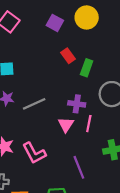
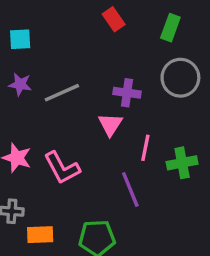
green rectangle: (87, 68) -> (170, 28), moved
pink line: (89, 124) -> (145, 148), moved

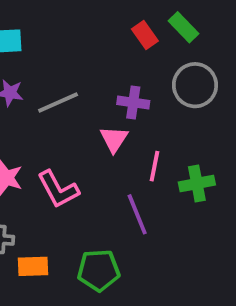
red rectangle: (114, 19) -> (145, 35), moved
green rectangle: (170, 28) -> (183, 27), turned -64

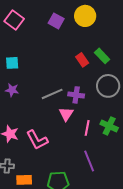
gray line: (58, 103) -> (52, 94), moved
green cross: (197, 184) -> (109, 126), moved, turned 36
purple line: (137, 214) -> (89, 161), moved

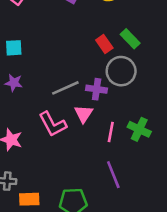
gray circle: (108, 86) -> (121, 71), moved
pink L-shape: (37, 140) -> (53, 124), moved

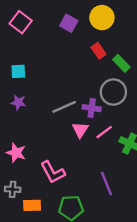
red rectangle: (104, 44) -> (98, 51), moved
pink L-shape: (53, 124) -> (53, 172), moved
pink line: (111, 132) -> (104, 132), moved, turned 42

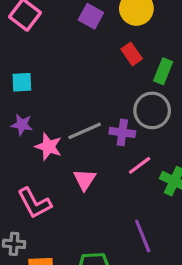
green rectangle: (121, 63) -> (163, 71), turned 66
pink triangle: (80, 130) -> (85, 180), moved
pink star: (16, 153) -> (49, 147), moved
pink L-shape: (53, 172) -> (34, 203), moved

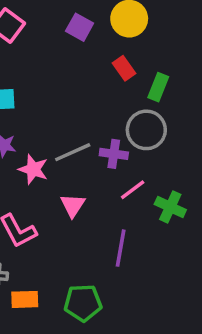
purple line: (143, 236) -> (121, 248), moved, turned 32

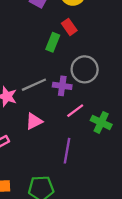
green rectangle: (158, 87) -> (53, 42), moved
pink triangle: (73, 205) -> (34, 121), turned 30

